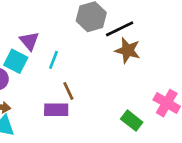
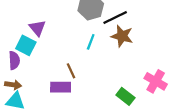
cyan line: (53, 60) -> (91, 42), moved

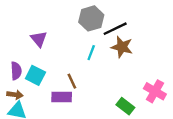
cyan square: (26, 45) -> (35, 75), moved

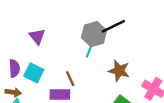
gray hexagon: (91, 18) -> (94, 34), moved
brown star: (122, 47) -> (119, 71), moved

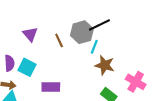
cyan line: (90, 50) -> (94, 47), moved
brown line: (70, 79) -> (59, 40), moved

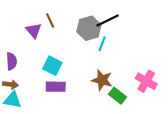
brown line: (59, 40) -> (50, 20), moved
brown star: (105, 65) -> (102, 80), moved
cyan square: (27, 67) -> (52, 66), moved

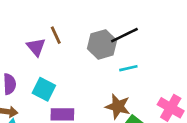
cyan line: (102, 44) -> (128, 68), moved, turned 56
cyan square: (52, 66) -> (44, 89), moved

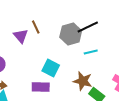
cyan square: (44, 89) -> (51, 68), moved

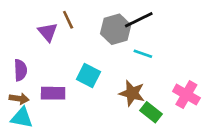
cyan line: (91, 52) -> (143, 54), turned 32
purple rectangle: (41, 87) -> (53, 93), moved

